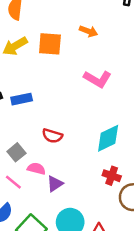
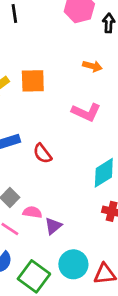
orange arrow: (88, 31) -> (92, 66), moved
red semicircle: (52, 136) -> (42, 153), moved, turned 42

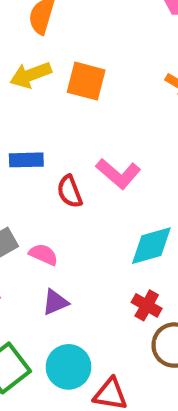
pink L-shape: (86, 112) -> (118, 174), moved
pink semicircle: (32, 212) -> (43, 254), moved

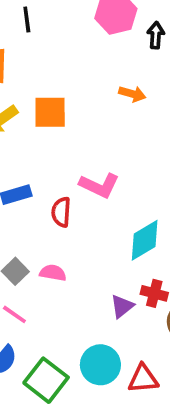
red semicircle: (70, 191) -> (61, 212), turned 40
purple triangle: (55, 302) -> (122, 306), moved

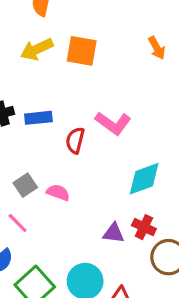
orange arrow: (132, 94) -> (157, 48), turned 35
purple triangle: (122, 306) -> (114, 233), turned 35

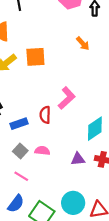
blue rectangle: (38, 118) -> (19, 124), moved
pink L-shape: (113, 123) -> (67, 98), turned -65
purple triangle: (114, 233) -> (78, 159), moved

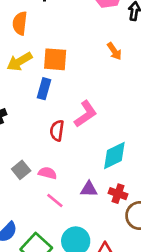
blue rectangle: (19, 124) -> (44, 89), moved, turned -63
pink line: (21, 176) -> (55, 201), moved

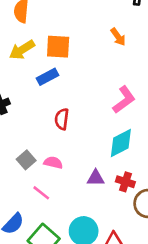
blue rectangle: (44, 89) -> (47, 77), turned 48
pink L-shape: (86, 114) -> (124, 100), moved
pink line: (55, 201) -> (41, 193), moved

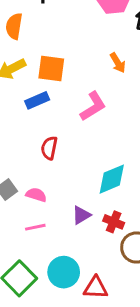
pink L-shape: (124, 100) -> (93, 106), moved
purple triangle: (96, 178) -> (81, 215), turned -36
pink line: (41, 193) -> (35, 227), moved, turned -54

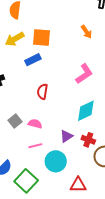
pink L-shape: (93, 106) -> (84, 74), moved
cyan circle: (64, 272) -> (56, 161), moved

